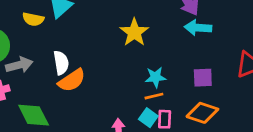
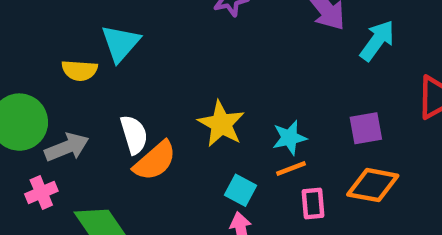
cyan arrow: (198, 28) -> (377, 40), moved, turned 130
yellow star: (134, 32) -> (221, 124), moved
cyan square: (148, 118) -> (240, 190), moved

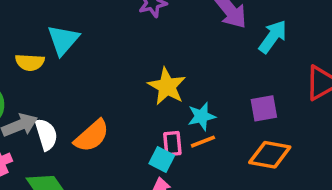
yellow star: (221, 124) -> (167, 86), moved
white semicircle: (134, 135) -> (46, 134), moved
pink rectangle: (313, 203) -> (172, 144), moved

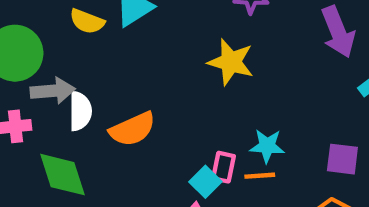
yellow star: (167, 86) -> (231, 62), moved, turned -30

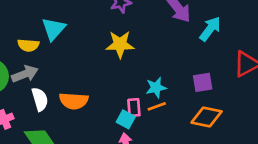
gray arrow: (53, 91) -> (25, 74), moved
orange semicircle: (133, 129) -> (74, 101), turned 44

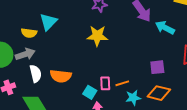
cyan arrow: (210, 29) -> (165, 28), turned -102
cyan star: (156, 88) -> (133, 98), moved
cyan square: (126, 119) -> (90, 92), moved

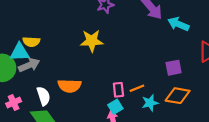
cyan triangle: (48, 22) -> (20, 52), moved, turned 48
yellow star: (97, 36) -> (92, 41), moved
white semicircle: (36, 74) -> (43, 96), moved
cyan square: (90, 92) -> (115, 107), moved, turned 32

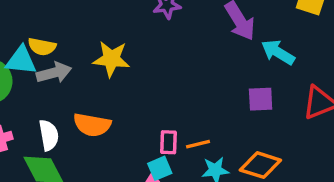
yellow star: (92, 41) -> (111, 59), moved
gray arrow: (29, 65) -> (54, 73), moved
purple square: (174, 68) -> (261, 99), moved

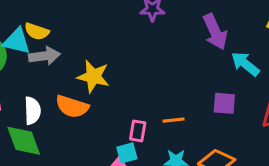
yellow star: (111, 59) -> (93, 76), moved
orange line: (198, 144) -> (174, 120), moved

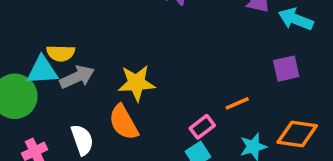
orange semicircle: (72, 107) -> (124, 122), turned 60
pink rectangle: (138, 131) -> (202, 127), turned 60

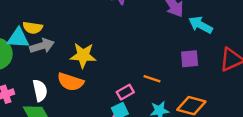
orange line: (237, 103) -> (152, 79), turned 35
orange semicircle: (124, 122) -> (71, 82), turned -50

